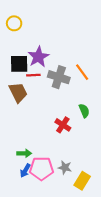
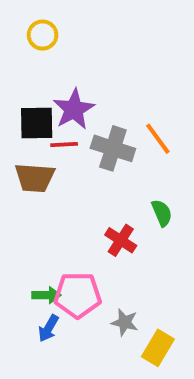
yellow circle: (14, 23) -> (43, 35), moved
brown trapezoid: (18, 92) -> (35, 178), turned 120
pink pentagon: (41, 169) -> (78, 295), moved

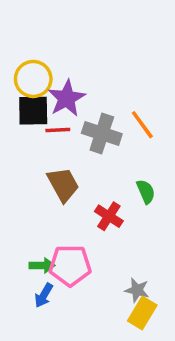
yellow circle: (43, 35) -> (33, 79), moved, size x1.4
brown trapezoid: (35, 178) -> (63, 185), moved, turned -123
gray star: (125, 322) -> (137, 290), moved

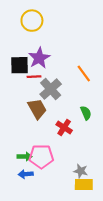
yellow circle: (33, 79) -> (32, 21), moved
gray cross: (102, 134) -> (51, 89), moved, turned 30
blue arrow: (44, 295) -> (26, 174), turned 56
yellow rectangle: (142, 313) -> (84, 185), turned 60

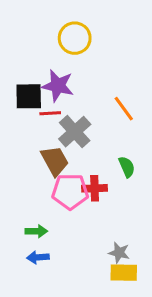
yellow circle: (32, 21) -> (75, 38), moved
purple star: (39, 58) -> (58, 86), turned -30
red cross: (64, 127) -> (95, 188), turned -35
pink pentagon: (41, 157) -> (70, 191), moved

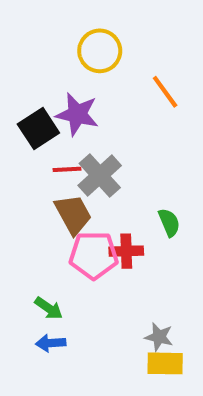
black square: (29, 96) -> (38, 129), turned -32
orange line: (124, 109) -> (165, 92), moved
red line: (50, 113) -> (67, 169), moved
green arrow: (36, 231) -> (49, 308), turned 35

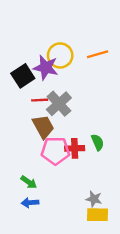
yellow circle: (100, 51) -> (60, 55), moved
orange line: (165, 92) -> (98, 54), turned -70
green semicircle: (169, 222) -> (98, 142), moved

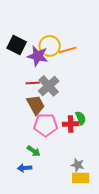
orange line: (98, 54) -> (68, 50), moved
black square: (23, 76) -> (17, 45), moved, turned -30
red cross: (75, 148) -> (71, 124), moved
green arrow: (29, 182) -> (34, 151), moved

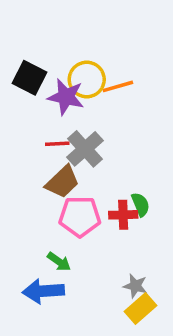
brown trapezoid: (36, 105) -> (62, 182), turned 75
blue arrow: (25, 168) -> (43, 291), size x1.6
yellow rectangle: (81, 178) -> (140, 308), turned -42

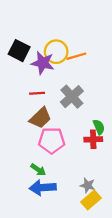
gray cross: (85, 149) -> (72, 97), moved
green semicircle: (140, 204) -> (99, 127), moved
red cross: (123, 215) -> (93, 139), moved
blue arrow: (43, 291) -> (43, 188), moved

